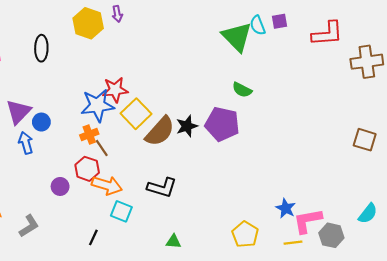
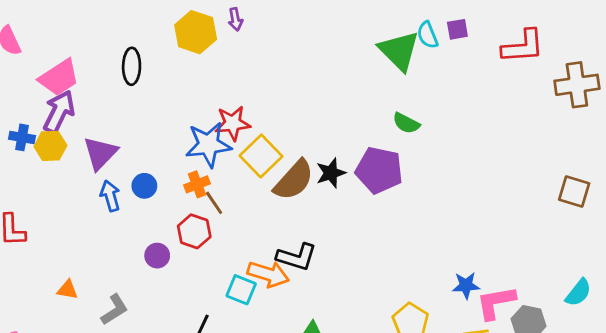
blue circle: (41, 122) -> (144, 186), moved
orange arrow: (107, 185) -> (268, 274), moved
blue star: (286, 208) -> (466, 285), turned -30

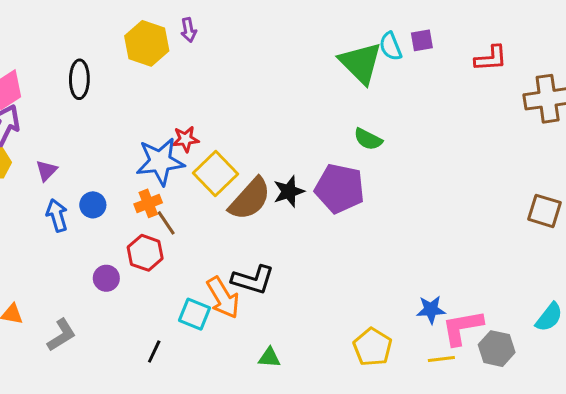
red L-shape: (523, 46) -> (491, 58), size x0.7
red star: (233, 123) -> (186, 139), size x0.7
purple triangle: (100, 153) -> (46, 171), size x0.6
orange arrow: (268, 274) -> (223, 298), turned 42

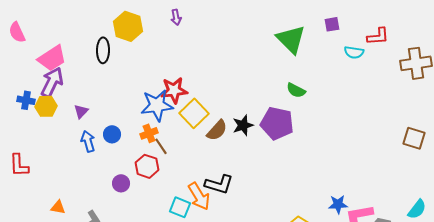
yellow hexagon: (147, 43) -> (128, 26), moved
cyan semicircle: (391, 46) -> (354, 52), moved, turned -60
red star: (186, 139) -> (174, 90), size x1.5
brown semicircle: (250, 199) -> (217, 130), size x0.7

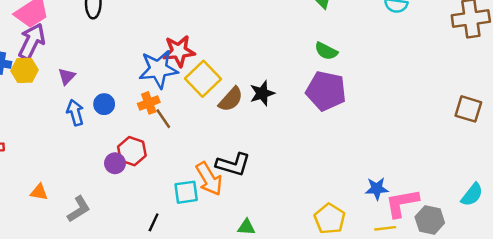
purple pentagon: (277, 123) -> (326, 91), moved
red hexagon: (147, 166) -> (132, 151), moved
cyan square: (180, 207) -> (186, 192), turned -30

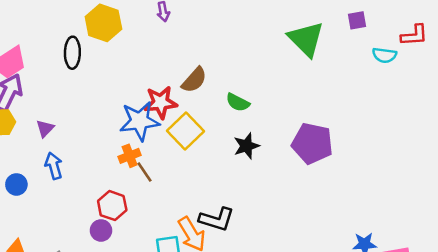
green semicircle: (326, 51) -> (238, 102), moved
brown semicircle: (231, 99) -> (194, 80), moved
blue circle: (104, 104) -> (16, 184), moved
purple circle: (115, 163) -> (101, 230), moved

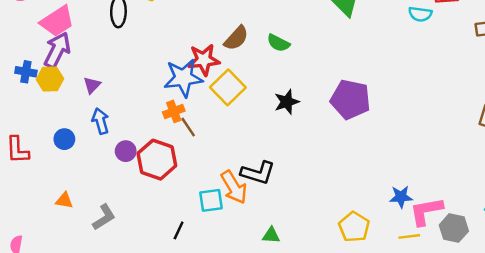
green semicircle: (238, 102) -> (278, 43), moved
red hexagon: (112, 206) -> (157, 160), size x1.4
purple circle: (101, 230) -> (126, 151), moved

